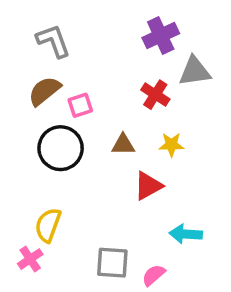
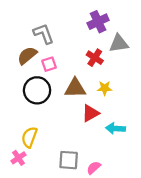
gray L-shape: (53, 41) -> (44, 34), moved
brown triangle: (123, 145) -> (75, 88), size x1.5
cyan arrow: (186, 234) -> (115, 128), moved

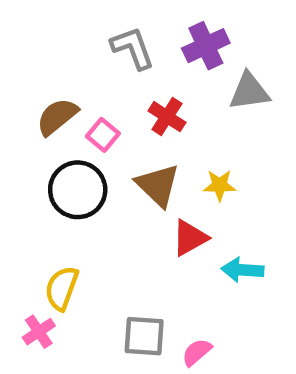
gray L-shape: (44, 34) -> (133, 48), moved
red cross: (95, 58) -> (167, 117), moved
pink square: (49, 64) -> (103, 135), turned -32
brown triangle: (75, 88) -> (158, 185), turned 45

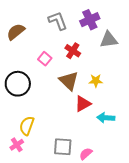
brown semicircle: (57, 117) -> (16, 32), moved
black circle: (78, 190) -> (18, 84), moved

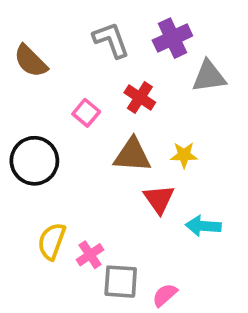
brown semicircle: (16, 32) -> (31, 61), turned -96
brown triangle: (69, 81) -> (132, 155), turned -40
red triangle: (83, 104) -> (159, 199), turned -36
pink cross: (17, 145) -> (90, 255), moved

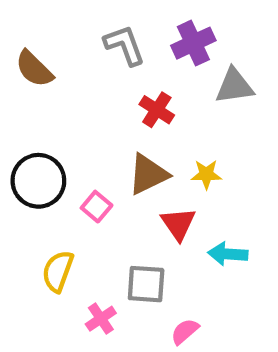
pink square: (86, 113) -> (97, 207), moved
brown triangle: (132, 155) -> (148, 174), turned -30
pink cross: (90, 255) -> (101, 319), moved
gray square: (121, 282) -> (146, 284), moved

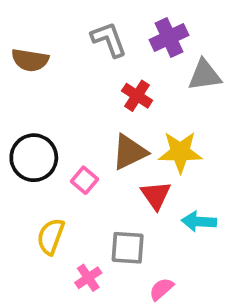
brown semicircle: (34, 69) -> (30, 60), turned -36
yellow star: (206, 174) -> (180, 152), size x1.6

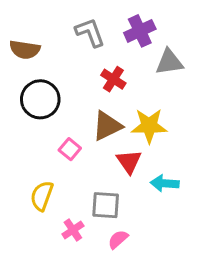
black circle: (34, 158) -> (40, 99), moved
pink semicircle: (161, 289) -> (118, 239), moved

